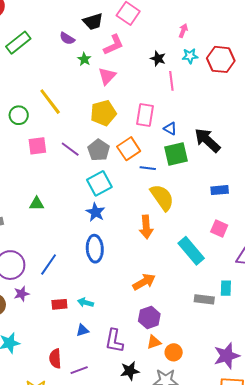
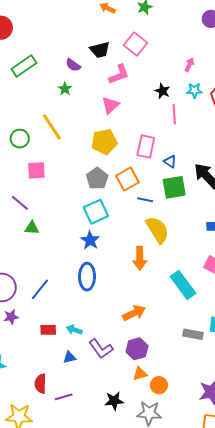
green star: (84, 59) -> (65, 89), moved
purple line: (70, 149) -> (20, 203), moved
purple L-shape: (114, 341) -> (101, 349), moved, turned -50

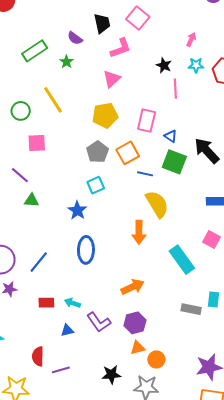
black trapezoid: (100, 50) -> (102, 23), turned -90
green rectangle: (24, 66) -> (35, 51), moved
green square: (174, 187) -> (174, 162), turned 30
cyan square: (96, 212) -> (96, 185), size x0.7
blue star: (90, 240) -> (77, 210), moved

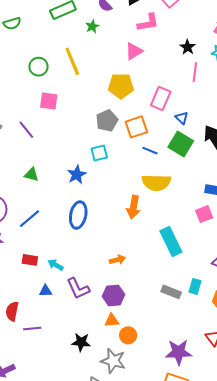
green triangle: (32, 200) -> (31, 175), moved
yellow semicircle: (157, 204) -> (156, 183), turned 112
pink square: (212, 240) -> (204, 214), moved, turned 30
orange arrow: (133, 287) -> (117, 260), size x0.7

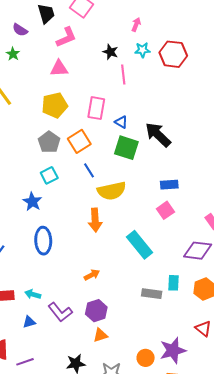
pink triangle: (134, 51) -> (59, 68), turned 42
blue line: (150, 151) -> (89, 170), moved, turned 49
orange circle: (128, 335) -> (146, 358), moved

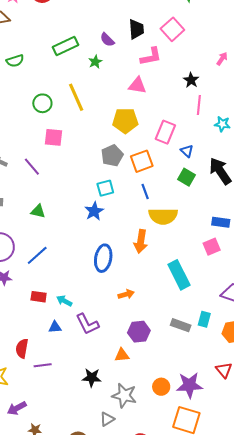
cyan star: (142, 50) -> (222, 124), moved
green square: (126, 148) -> (187, 177), size x0.7
blue star: (32, 202) -> (94, 211), moved
blue ellipse: (43, 241) -> (103, 258), moved
purple hexagon: (96, 311) -> (139, 332), moved

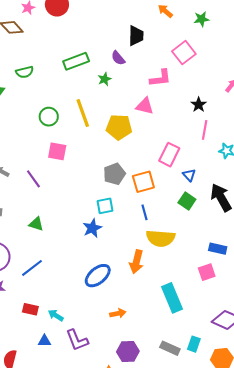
black trapezoid: (136, 29) -> (136, 36), moved
yellow pentagon: (125, 121) -> (119, 127), moved
blue ellipse: (103, 258) -> (98, 276), turned 36

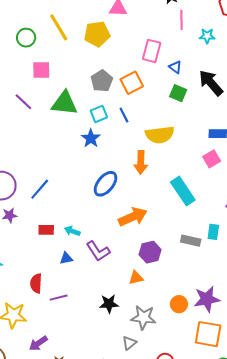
blue line: (145, 212) -> (124, 115), moved
green triangle: (36, 224) -> (65, 103), moved, size x1.8
orange arrow: (118, 313) -> (133, 217), size x1.8

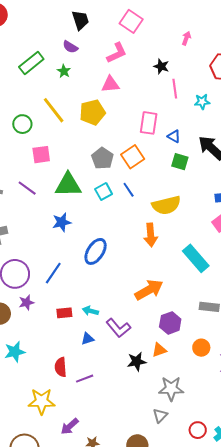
blue star: (91, 138) -> (62, 222), moved, turned 30
blue ellipse: (105, 184) -> (96, 251), moved
black star: (109, 304) -> (137, 362), moved
orange circle: (179, 304) -> (201, 348), moved

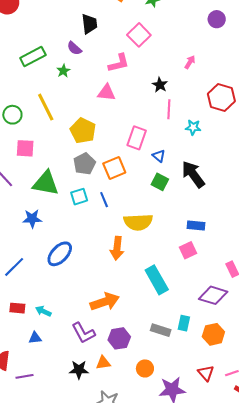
yellow pentagon: (92, 112) -> (83, 131), moved, turned 30
purple L-shape: (118, 328) -> (83, 333), moved

